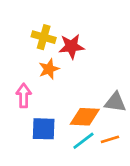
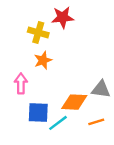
red star: (71, 46) -> (63, 17), moved
cyan line: (83, 141) -> (58, 123), moved

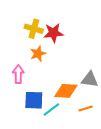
red star: (63, 17) -> (53, 33), moved

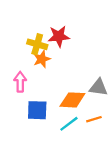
yellow cross: (34, 29) -> (37, 44), moved
cyan line: (51, 110) -> (69, 124), moved

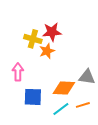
orange star: (42, 59) -> (47, 51), moved

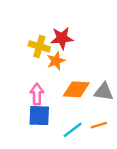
pink arrow: (18, 72) -> (37, 94), moved
orange diamond: (64, 88) -> (76, 89), moved

